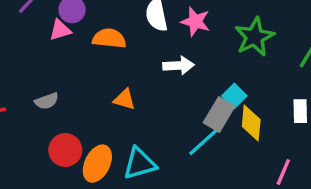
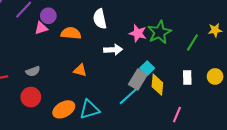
pink star: (195, 22) -> (138, 33), moved
red circle: (65, 150) -> (31, 97), moved
orange ellipse: (97, 164) -> (64, 109), turned 35

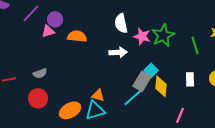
white semicircle: (100, 19) -> (121, 23), moved
green line: (192, 43) -> (195, 45), turned -48
orange triangle: (80, 70) -> (98, 95), moved

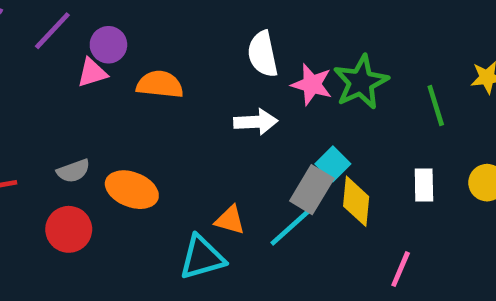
orange triangle: (98, 95) -> (230, 220), moved
orange ellipse: (70, 110) -> (132, 190), moved, turned 50

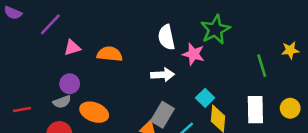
purple circle: (108, 45) -> (70, 84), moved
green star: (361, 82) -> (215, 30), moved
white rectangle: (424, 185) -> (255, 110), size x1.5
gray rectangle: (312, 190) -> (162, 115), moved

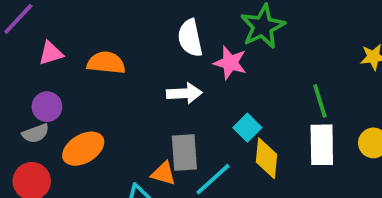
green line: (262, 66) -> (320, 101), moved
orange ellipse: (94, 112) -> (83, 149), turned -52
gray rectangle: (162, 115) -> (184, 152), turned -35

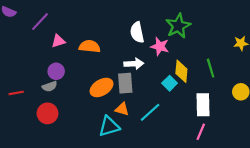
white rectangle: (322, 145) -> (203, 105), moved
orange ellipse: (83, 149) -> (101, 87), moved
gray rectangle: (184, 152) -> (125, 83), moved
yellow diamond: (266, 158) -> (181, 71), moved

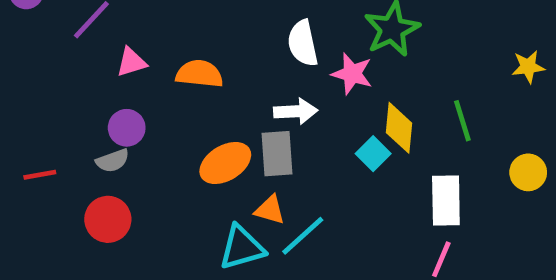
cyan line: (150, 112) -> (303, 236), moved

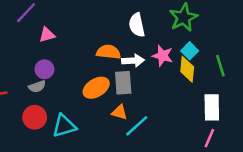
orange semicircle: (199, 74) -> (108, 52), moved
pink star: (352, 74) -> (163, 56), moved
cyan square: (373, 154) -> (190, 51), moved
cyan triangle: (242, 248) -> (64, 126), moved

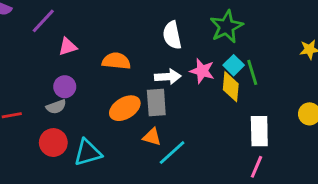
orange semicircle: (108, 52) -> (116, 61), moved
green line: (220, 66) -> (252, 72), moved

